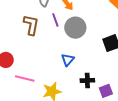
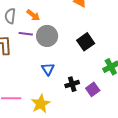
purple line: (55, 20) -> (26, 34), turned -48

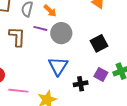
blue triangle: (48, 69) -> (58, 66), size x1.5
purple square: (93, 89) -> (101, 74), moved, turned -32

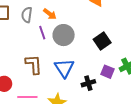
purple line: (40, 28) -> (42, 33), turned 64
brown L-shape: (17, 37) -> (34, 64), moved

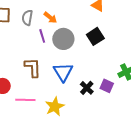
black square: (102, 41) -> (95, 36), moved
purple square: (108, 72) -> (107, 86), moved
black cross: (88, 83) -> (87, 88), turned -32

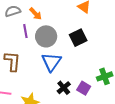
gray semicircle: (27, 18) -> (13, 11), turned 56
blue triangle: (63, 72) -> (51, 62), moved

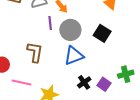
black square: (78, 38) -> (102, 33), turned -36
blue triangle: (51, 62) -> (74, 56), turned 30

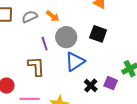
purple line: (50, 23) -> (45, 44), moved

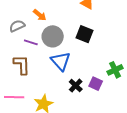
gray semicircle: (30, 17) -> (17, 26), moved
purple line: (45, 44) -> (31, 42), turned -56
blue triangle: (75, 62) -> (61, 61), turned -40

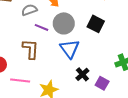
purple square: (96, 84) -> (102, 83), moved

